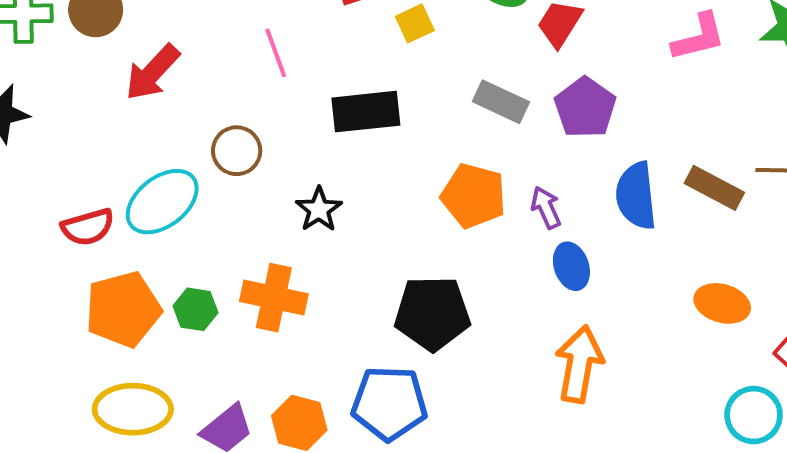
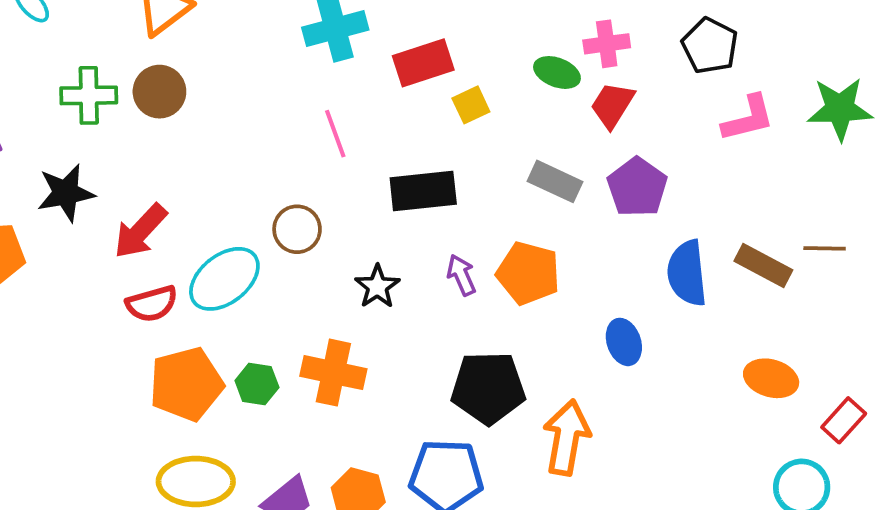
red arrow: (152, 72) -> (140, 231), moved
purple arrow: (546, 207) -> (461, 275), moved
orange arrow: (579, 364) -> (567, 438), moved

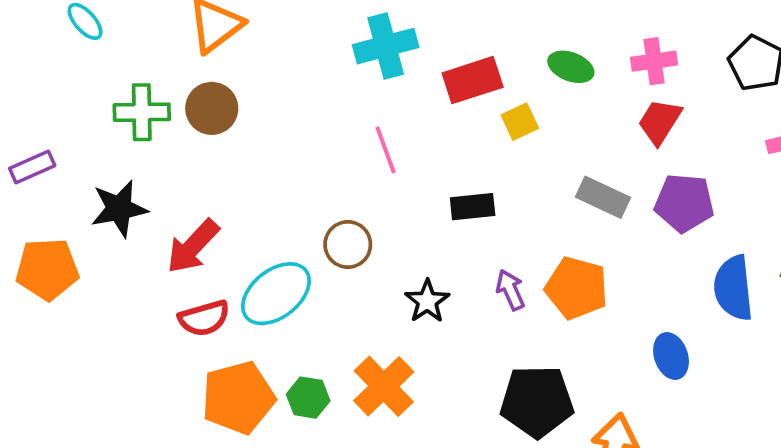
green ellipse: (557, 72) -> (571, 67), moved
purple pentagon: (637, 187) -> (684, 203), turned -30
black rectangle: (423, 191) -> (473, 207), size x0.7
orange cross: (333, 373) -> (384, 386), turned 34

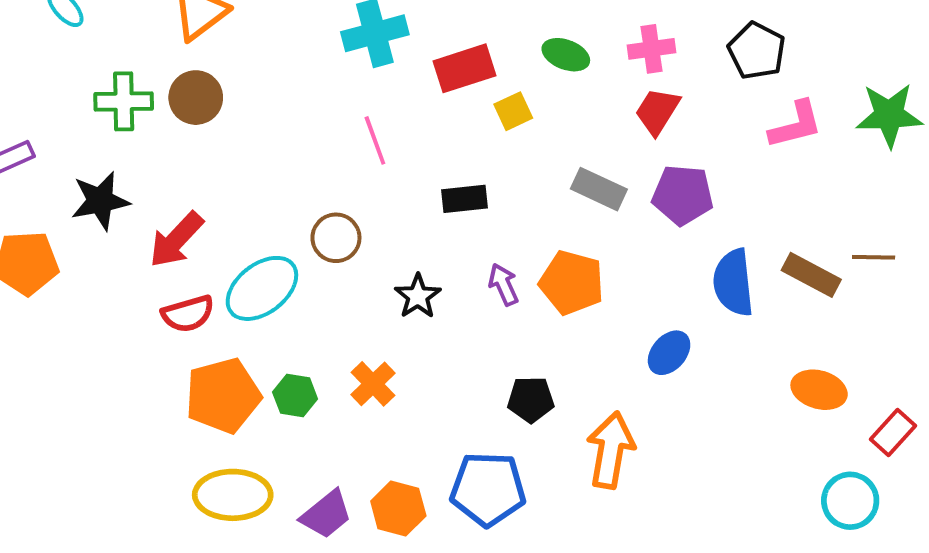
blue ellipse: (671, 356) -> (669, 353), turned 60
orange cross: (384, 386) -> (373, 384), size x0.7
black pentagon: (537, 401) -> (531, 399), size x0.6

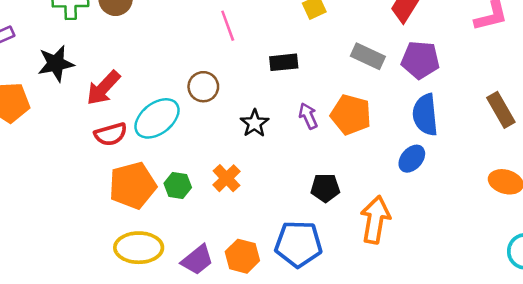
brown rectangle: (811, 275) -> (501, 110), turned 32
blue semicircle: (733, 283) -> (425, 115), moved

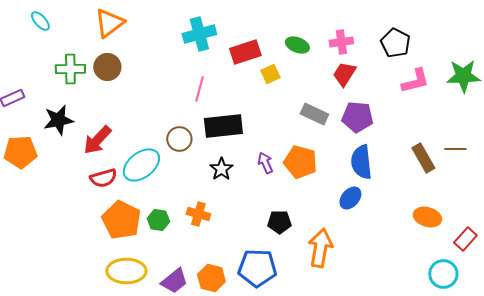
pink line: (228, 26) -> (199, 89), turned 35
black rectangle: (284, 62) -> (223, 126), moved, size x1.6
orange cross: (226, 178) -> (198, 214), turned -30
orange pentagon: (133, 185) -> (121, 220), turned -30

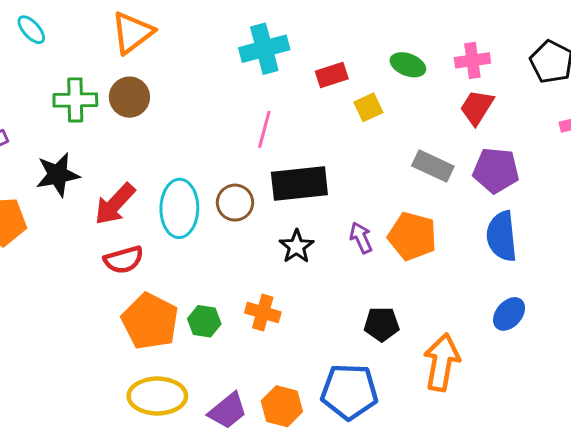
red rectangle: (245, 52) -> (332, 75), size x0.7
cyan ellipse: (141, 165) -> (179, 208), moved, turned -51
blue ellipse: (350, 198) -> (509, 314), moved

